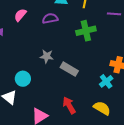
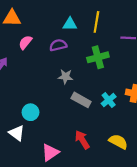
gray star: (47, 56) -> (65, 77), moved
cyan cross: (106, 81) -> (109, 100), moved

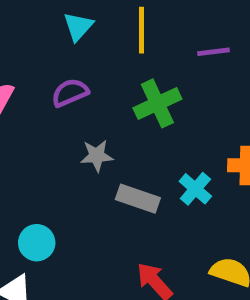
cyan triangle: (70, 24) -> (78, 26), moved, turned -40

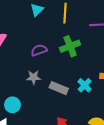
purple semicircle: (70, 93) -> (39, 50), moved
gray star: (97, 156) -> (34, 77), moved

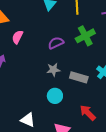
cyan circle: (12, 105) -> (55, 96), moved

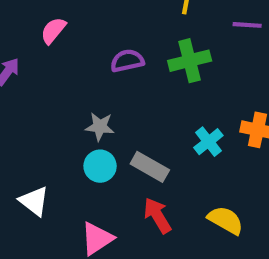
gray star: (53, 70) -> (100, 127), moved
gray rectangle: (79, 77) -> (150, 167), moved

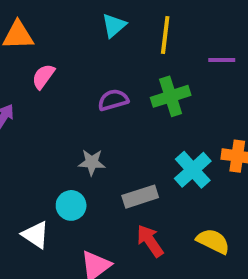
cyan cross: (208, 142) -> (193, 170), size x1.4
cyan circle: (100, 166) -> (71, 205), moved
gray rectangle: (150, 167) -> (140, 197), turned -44

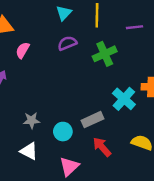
purple semicircle: (113, 100) -> (67, 43), moved
gray star: (92, 162) -> (32, 120), moved
cyan circle: (71, 205) -> (63, 132), moved

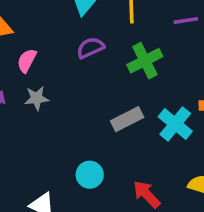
gray star: (32, 120) -> (37, 98), moved
gray rectangle: (93, 120) -> (127, 119), moved

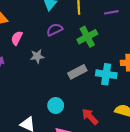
gray star: (37, 98) -> (37, 56), moved
cyan cross: (175, 124) -> (106, 74), turned -30

